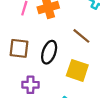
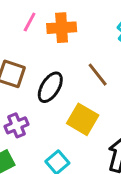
purple cross: (30, 85) -> (16, 125), turned -35

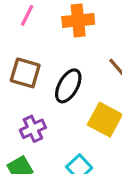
pink line: (30, 22) -> (27, 15), moved

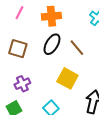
black ellipse: (68, 86) -> (52, 44), moved

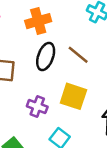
purple cross: (22, 84) -> (37, 106), moved, turned -35

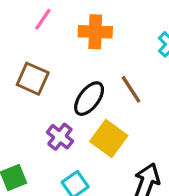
black ellipse: (46, 56) -> (89, 99), moved

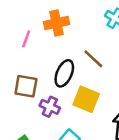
pink line: (43, 19) -> (26, 39), moved
brown square: (33, 79) -> (26, 86), moved

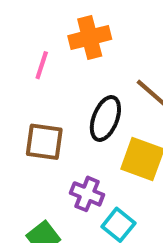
purple cross: (50, 107) -> (87, 194), moved

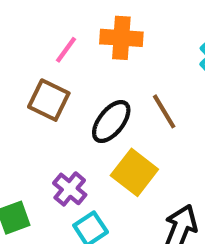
brown square: (44, 142) -> (49, 100), moved

